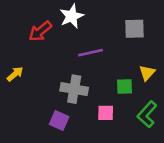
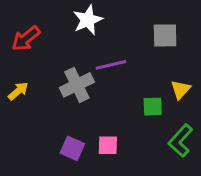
red arrow: (40, 31) -> (26, 39), moved
gray cross: (74, 89) -> (77, 85), moved, turned -36
pink square: (106, 113) -> (108, 145), moved

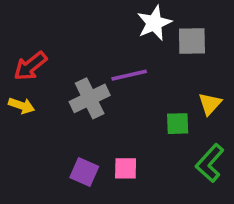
white star: (88, 20) -> (154, 23), moved
red arrow: (26, 39) -> (30, 66), moved
yellow arrow: (18, 91) -> (21, 106), turned 60

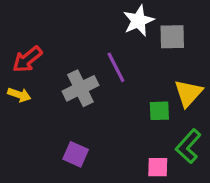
purple line: (129, 75) -> (116, 67), turned 76
yellow triangle: (210, 104) -> (188, 93), size x1.4
pink square: (126, 168) -> (158, 167), moved

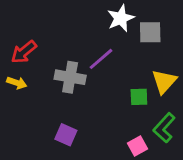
purple line: (116, 67) -> (101, 59), turned 76
gray cross: (80, 88) -> (70, 77), turned 36
pink square: (158, 167) -> (138, 146), turned -30

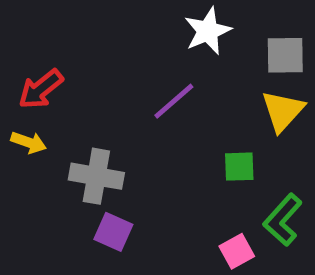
gray square: (150, 32) -> (285, 55), moved
gray cross: (70, 77) -> (96, 176), moved
yellow triangle: (164, 81) -> (283, 111), moved

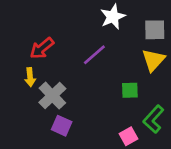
red arrow: (41, 89) -> (42, 48), moved
yellow arrow: (29, 142) -> (30, 77), moved, turned 66
gray cross: (96, 176) -> (52, 96), turned 36

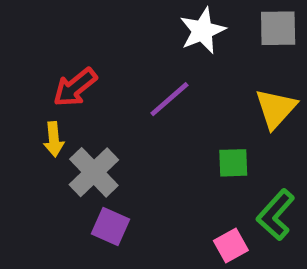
gray square: (155, 30) -> (278, 28), moved

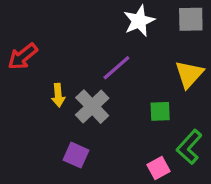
red arrow: (75, 87) -> (23, 56), moved
yellow arrow: (54, 139) -> (58, 95), moved
gray cross: (94, 172) -> (92, 107), moved

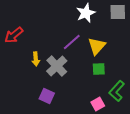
yellow triangle: (189, 74) -> (97, 46), moved

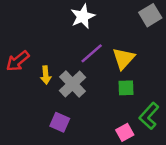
gray square: (118, 12) -> (150, 15), turned -30
white star: (86, 13) -> (83, 16), moved
red arrow: (14, 35) -> (18, 61), moved

